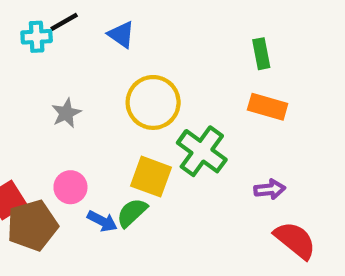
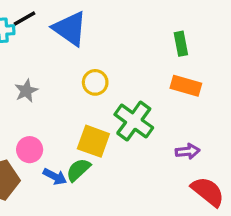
blue triangle: (121, 35) -> (70, 29), size x1.6
yellow circle: (153, 102) -> (95, 82), size x0.6

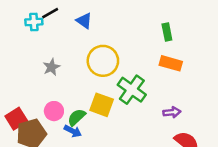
blue triangle: (70, 29) -> (84, 21), size x0.6
yellow circle: (95, 82) -> (103, 61), size x1.6
green semicircle: (78, 170) -> (77, 117), moved

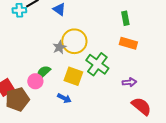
gray star: (51, 67) -> (59, 47), moved
green semicircle: (77, 117) -> (43, 72), moved
blue arrow: (73, 131) -> (64, 98), moved

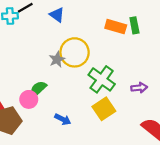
orange rectangle: (128, 43) -> (116, 27), moved
yellow square: (73, 76) -> (104, 109), moved, turned 36
purple arrow: (129, 82) -> (139, 88), moved

